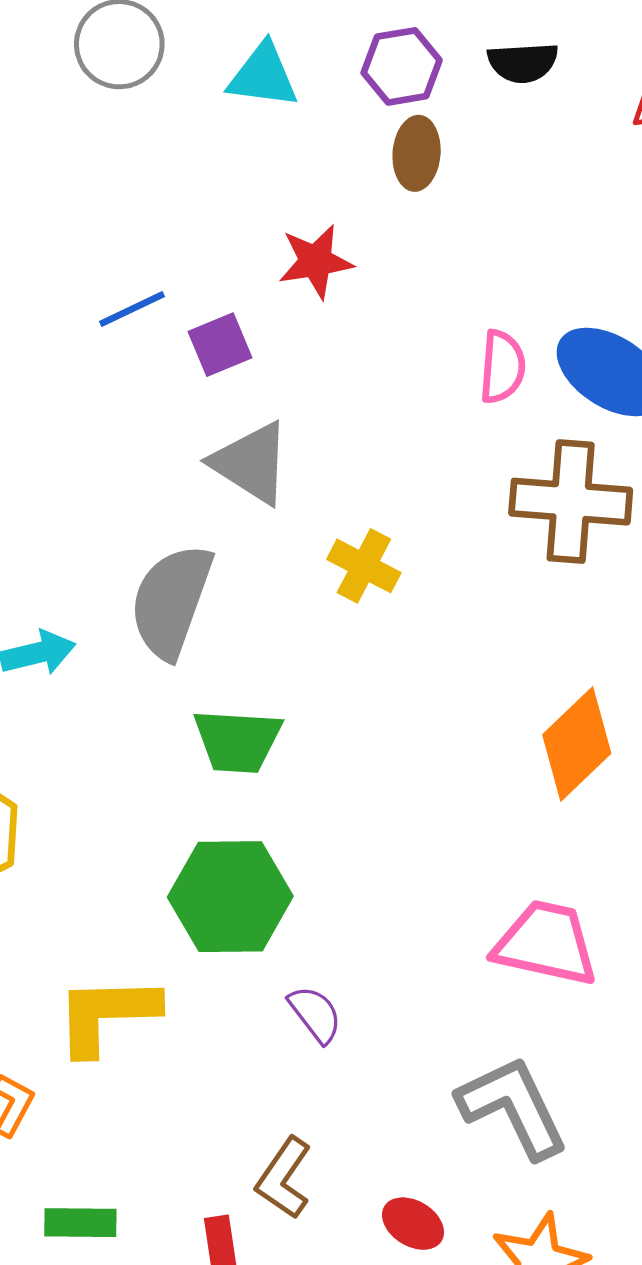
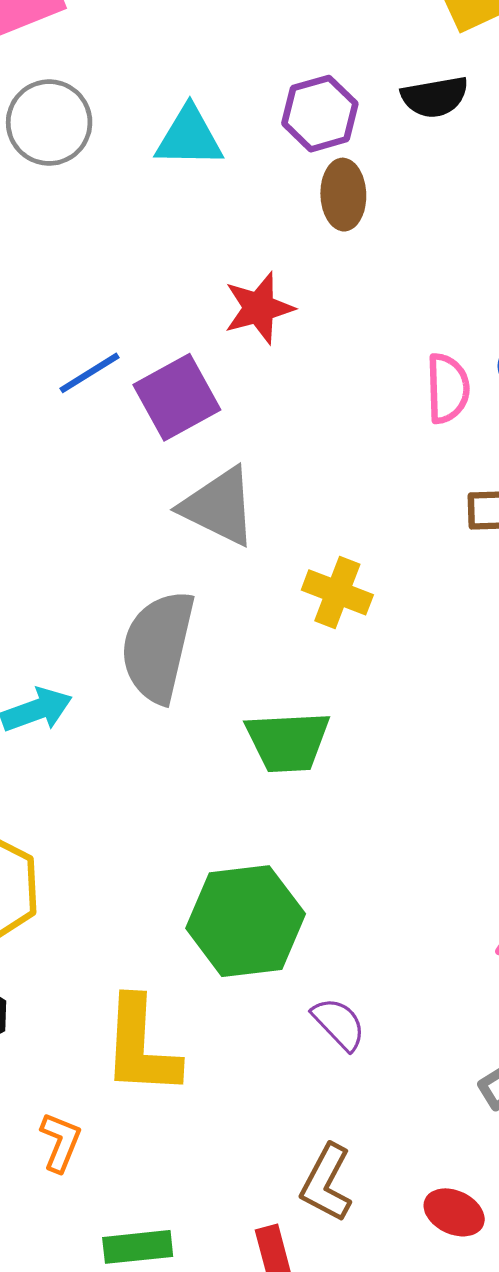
purple square: (220, 345) -> (177, 397), size x1.4
green trapezoid: (238, 741) -> (288, 742), moved
yellow L-shape: (107, 1015) -> (141, 1046), turned -79

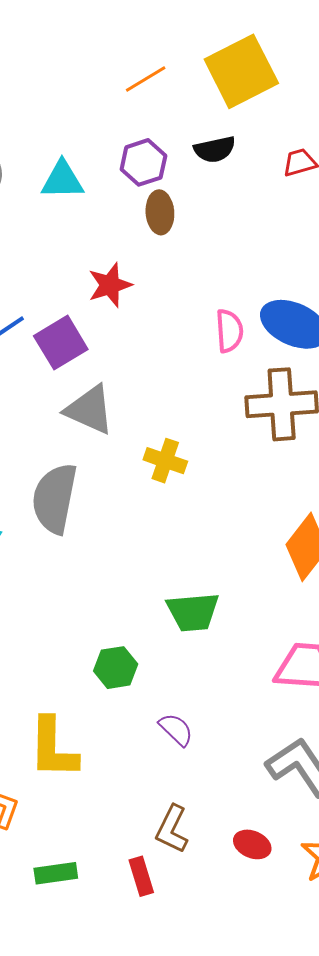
green trapezoid: (288, 742) -> (193, 612), moved
green hexagon: (246, 921) -> (116, 668), size x0.6

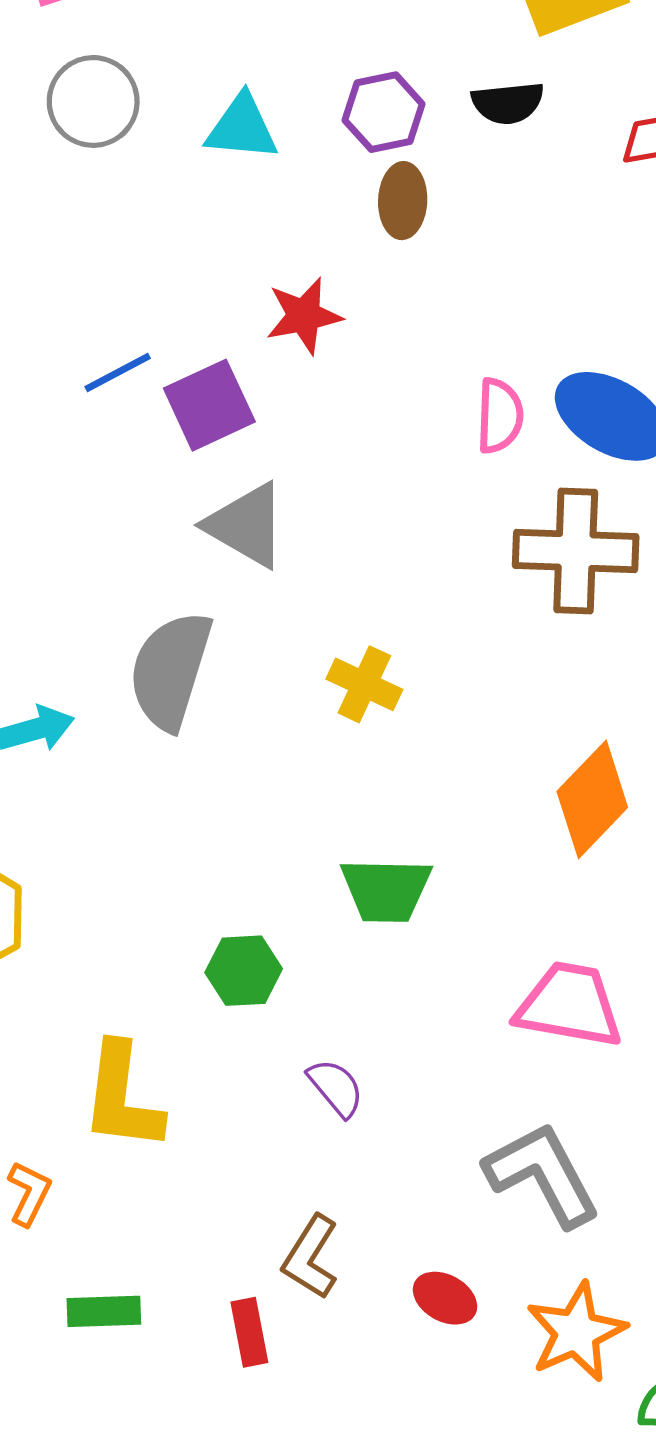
yellow cross: (165, 461) -> (364, 684), moved

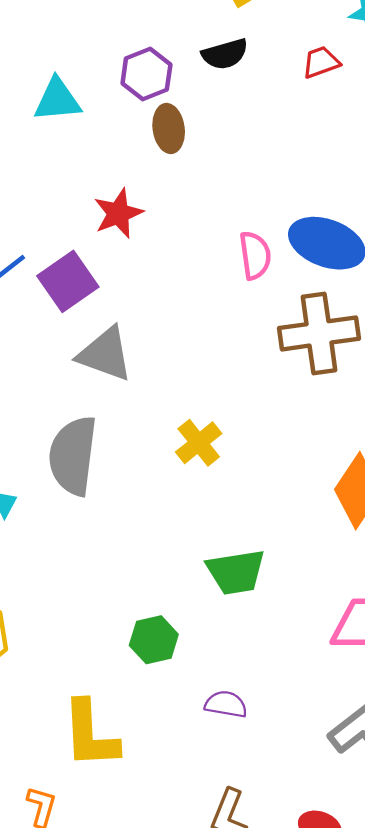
yellow cross: (364, 684) -> (199, 443), turned 36
purple semicircle: (336, 1088) -> (226, 704), turned -30

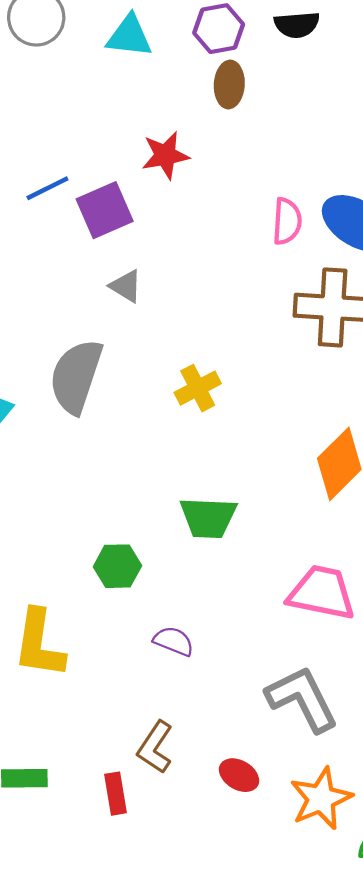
gray triangle: (105, 354) -> (126, 286), size x0.6

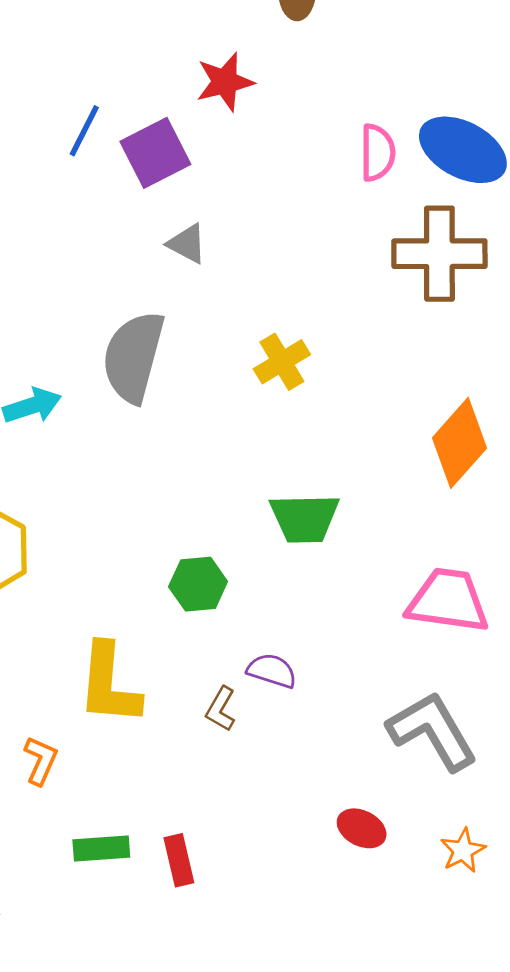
blue line: (47, 188) -> (84, 131), turned -33
brown L-shape: (155, 747) -> (221, 709), moved, size x0.7
red rectangle: (115, 794) -> (179, 860), moved
orange star: (321, 799) -> (463, 851), size x0.6

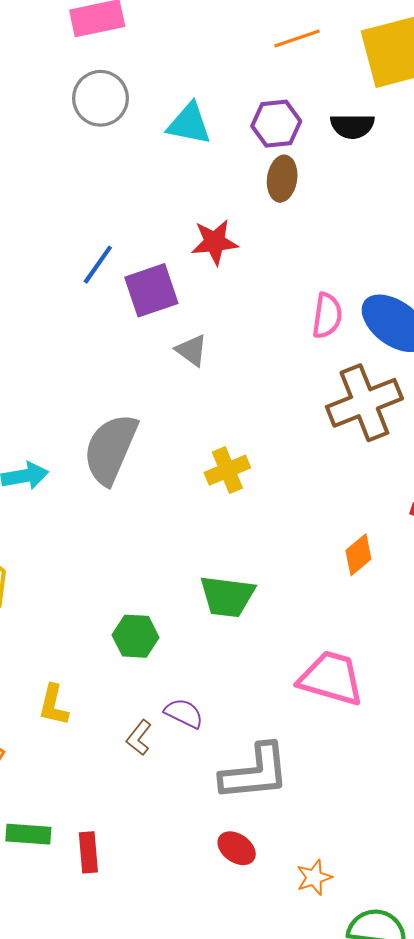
gray triangle: (187, 244) -> (192, 350), moved
brown cross: (439, 254) -> (364, 403), turned -30
orange diamond: (459, 443) -> (358, 555), size x0.6
yellow L-shape: (109, 684) -> (53, 705), size x0.6
gray L-shape: (432, 731) -> (255, 772), moved, turned 106

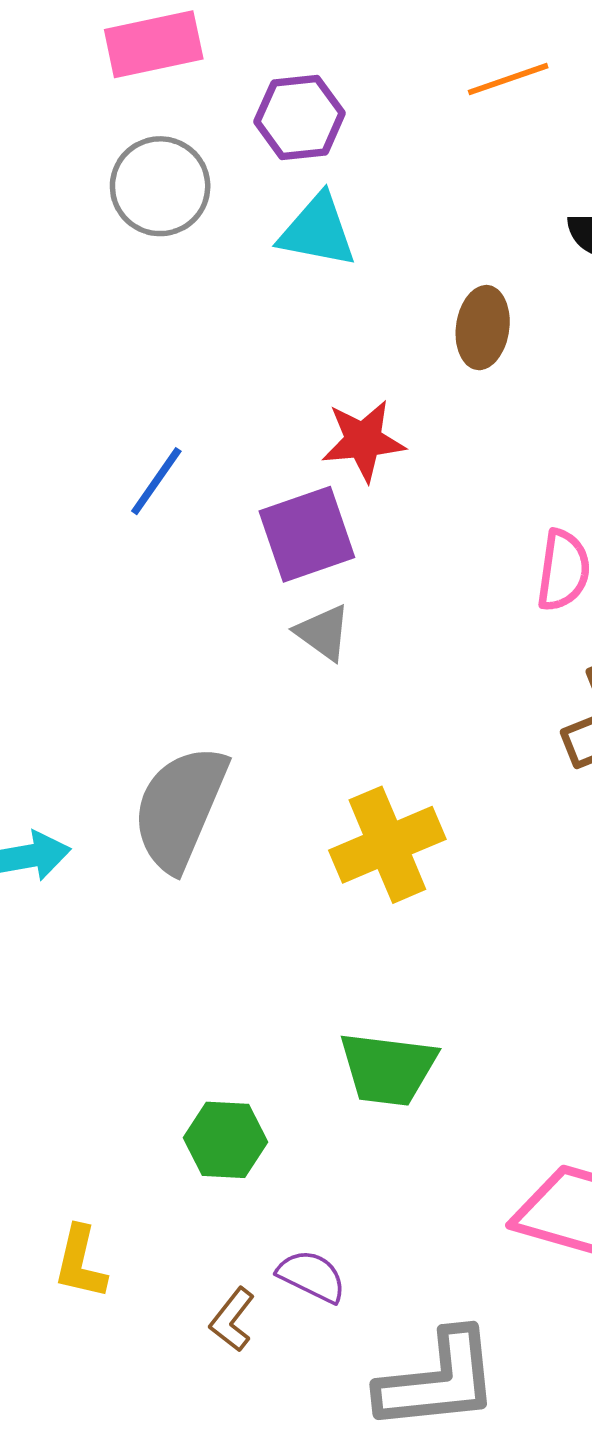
purple hexagon: (276, 124) -> (300, 117), moved
purple square: (151, 290) -> (307, 534), moved
yellow cross: (227, 470) -> (387, 845), size x1.4

